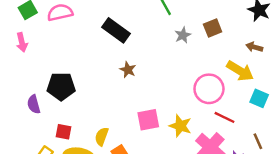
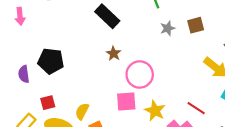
pink circle: (209, 89) -> (140, 74), moved
red square: (64, 132) -> (48, 103), turned -32

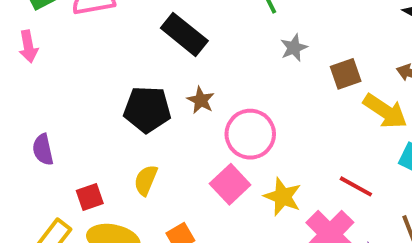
brown square: (196, 25) -> (346, 74), moved
black pentagon: (51, 61) -> (147, 109), moved
pink square: (126, 101) -> (230, 184), turned -35
yellow semicircle: (82, 111) -> (146, 180), moved

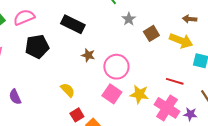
brown square: (346, 74) -> (151, 33), moved
black pentagon: (147, 109) -> (37, 47), moved
yellow semicircle: (146, 180) -> (68, 90), moved, turned 126
red square: (90, 197) -> (77, 115), moved

